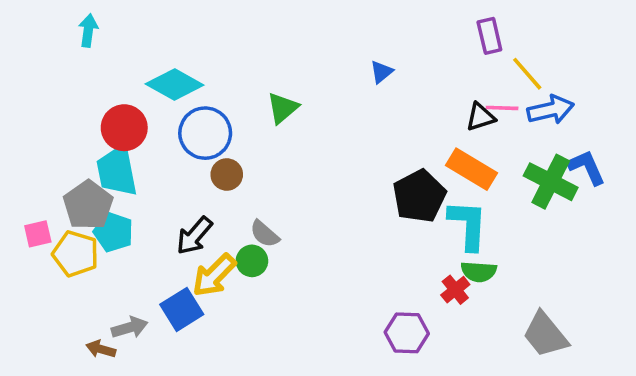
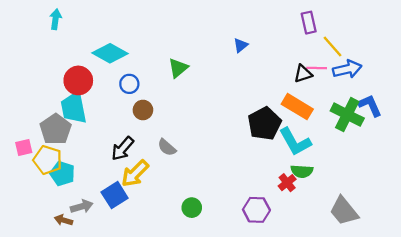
blue circle: (205, 133) -> (129, 84), size x0.6
cyan L-shape: (468, 225) -> (295, 142), turned 148
cyan pentagon: (113, 232) -> (62, 174), moved
green circle: (252, 261) -> (192, 208), moved

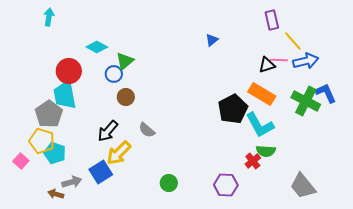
cyan diamond: (110, 53) -> (97, 47), size x0.7
green triangle: (178, 68) -> (125, 61), moved
pink square: (24, 147) -> (21, 161), moved, turned -35

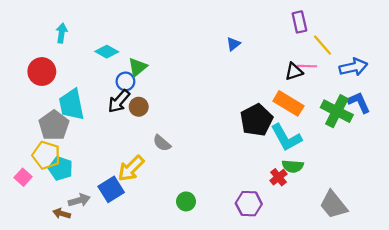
cyan arrow: (49, 17) -> (62, 33), moved
blue arrow: (306, 61) -> (353, 67), moved
red circle: (69, 71) -> (42, 72), moved
black arrow: (108, 131) -> (119, 101), moved

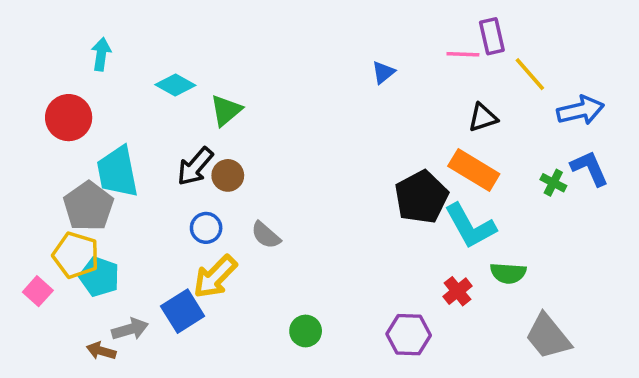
pink line: (307, 66) -> (463, 54), moved
blue circle: (125, 81) -> (206, 228), moved
green cross: (337, 111) -> (553, 183), size x0.5
green semicircle: (293, 166) -> (508, 273), moved

